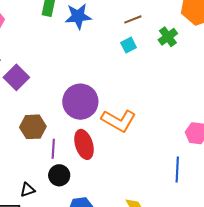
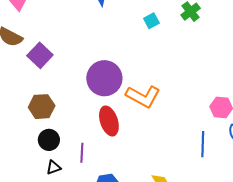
brown hexagon: (33, 127) -> (42, 107), moved
purple line: (53, 149) -> (82, 153), moved
black circle: (59, 175) -> (49, 140), moved

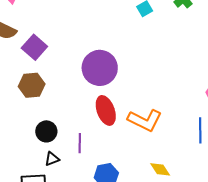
orange L-shape: (143, 96) -> (145, 120), moved
brown hexagon: (42, 107) -> (32, 85), moved

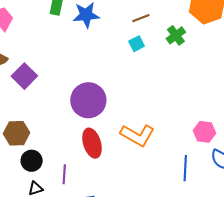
brown hexagon: (32, 85) -> (16, 133), moved
orange L-shape: (145, 120) -> (137, 135), moved

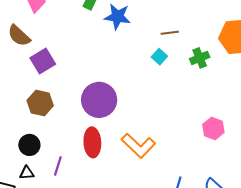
cyan square: (137, 44) -> (159, 57), turned -35
pink hexagon: (204, 132) -> (213, 128), moved
brown hexagon: (16, 133) -> (40, 103), moved

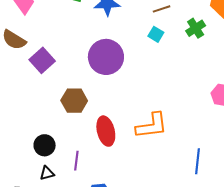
purple circle: (99, 100) -> (106, 57), moved
brown hexagon: (40, 103) -> (74, 101), moved
orange L-shape: (138, 146) -> (152, 126), turned -40

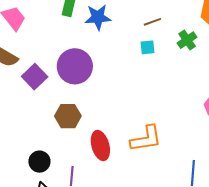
cyan square: (156, 34) -> (147, 47), turned -35
purple circle: (106, 57) -> (75, 66), moved

